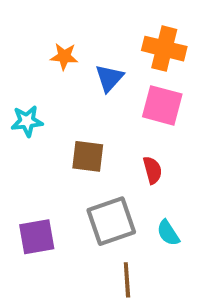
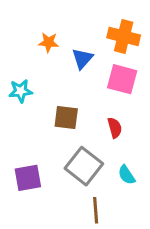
gray square: (111, 221) -> (84, 166), turned -33

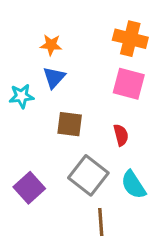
blue triangle: (82, 59) -> (54, 77), moved
cyan semicircle: (127, 175) -> (133, 185), size x1.4
purple square: (28, 178) -> (29, 188), turned -32

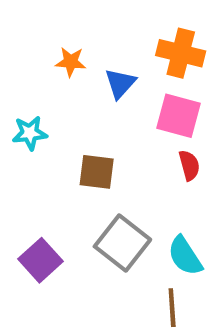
blue triangle: (54, 77) -> (120, 83), moved
red semicircle: (121, 135) -> (189, 165), moved
brown line: (101, 222) -> (172, 308), moved

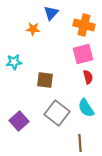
blue triangle: (120, 83) -> (51, 13), moved
pink square: (178, 116) -> (83, 54), turned -30
cyan semicircle: (185, 256) -> (86, 108), moved

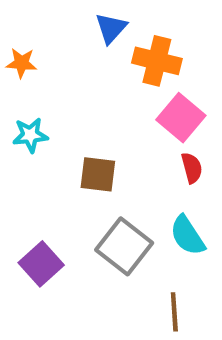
orange cross: (84, 25) -> (157, 61), moved
orange star: (33, 29) -> (22, 63), moved
pink square: (83, 54) -> (181, 118), turned -35

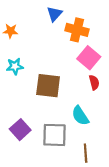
brown square: (98, 174) -> (48, 86), size x1.4
cyan semicircle: (187, 235) -> (80, 116), moved
gray square: (124, 246) -> (54, 135), moved, turned -36

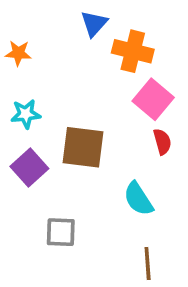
purple square: (20, 130) -> (29, 167), moved
gray square: (54, 135) -> (61, 232), moved, size x0.7

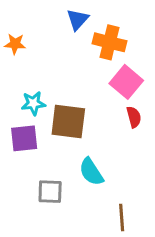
cyan star: (26, 114) -> (33, 103), moved
purple square: (29, 167) -> (24, 138), turned 36
cyan semicircle: (138, 199) -> (91, 172), moved

